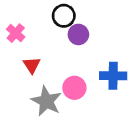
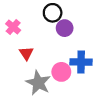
blue cross: (113, 76) -> (81, 62), moved

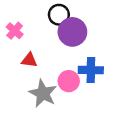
purple circle: (65, 28) -> (72, 32), size x1.5
red triangle: (26, 53) -> (29, 60), turned -48

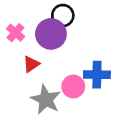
purple circle: (72, 32) -> (51, 34), moved
red triangle: (29, 60) -> (31, 64), turned -42

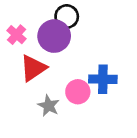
red triangle: (31, 64) -> (33, 68), size x1.5
gray star: (46, 100) -> (49, 106), size x0.7

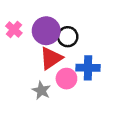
black circle: (67, 17) -> (68, 37), moved
red triangle: (33, 68) -> (51, 58), moved

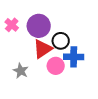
black circle: (68, 37) -> (61, 41), moved
gray star: (41, 90) -> (21, 71), moved

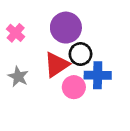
purple circle: (39, 26) -> (66, 28), moved
gray star: (21, 71) -> (18, 77), moved

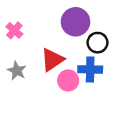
purple circle: (66, 28) -> (76, 22), moved
black circle: (80, 54) -> (98, 43), moved

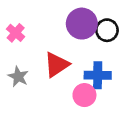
black circle: (98, 43) -> (107, 30), moved
pink circle: (68, 80) -> (84, 95), moved

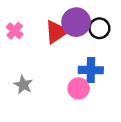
red triangle: (57, 65) -> (56, 32), moved
gray star: (18, 77) -> (23, 85), moved

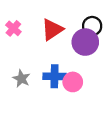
purple circle: (76, 22) -> (85, 42), moved
blue cross: (91, 70) -> (54, 76), moved

